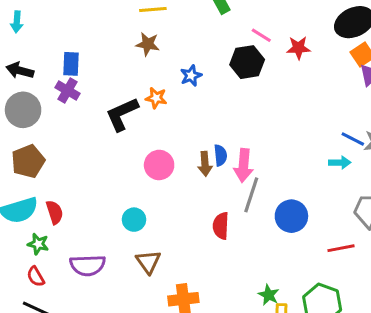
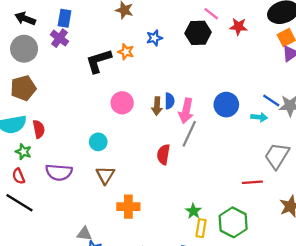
blue circle: (291, 216) -> (226, 105), moved

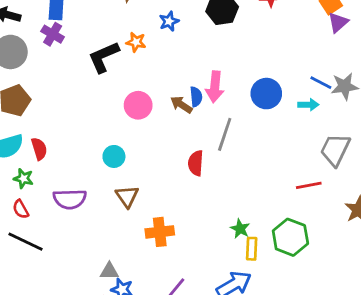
brown arrow: (157, 106) -> (181, 105), turned 126
pink arrow: (186, 111) -> (215, 87), moved

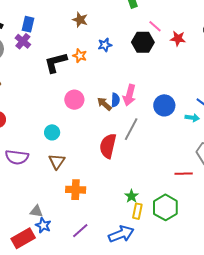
red semicircle: (196, 163) -> (108, 146), size x1.4

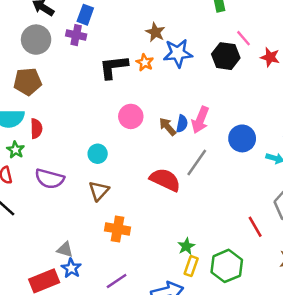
brown star: (80, 20) -> (155, 32), moved
purple cross: (23, 41) -> (76, 35), turned -35
blue star: (105, 45) -> (178, 53), size x1.6
red semicircle: (108, 146) -> (165, 180), turned 95
red line: (184, 174) -> (255, 227), turned 54

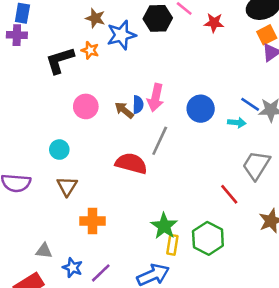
black hexagon: (226, 56) -> (158, 18), moved
green star: (186, 246) -> (164, 226), size x1.5
blue star: (71, 268) -> (73, 268), moved

